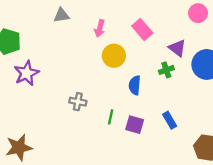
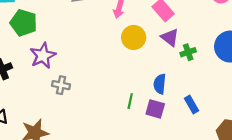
purple triangle: (177, 48) -> (170, 37), moved
blue semicircle: (135, 85) -> (160, 84), moved
gray cross: (78, 102) -> (61, 85), moved

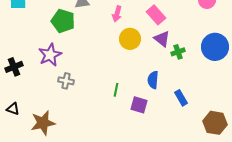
green pentagon: (24, 23) -> (63, 21), moved
green line: (130, 101) -> (116, 90), moved
purple square: (155, 109) -> (139, 105), moved

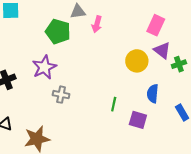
pink arrow: (117, 14) -> (97, 24), moved
pink rectangle: (156, 15) -> (156, 25), turned 66
yellow circle: (130, 39) -> (137, 61), moved

